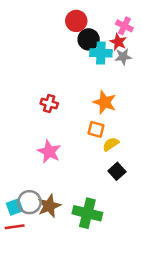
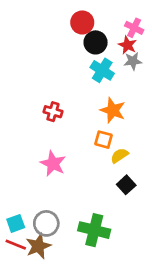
cyan cross: (101, 53) -> (102, 70), moved, turned 30
gray circle: (29, 202) -> (46, 223), moved
brown star: (49, 206) -> (38, 246), moved
red line: (15, 227) -> (16, 245), turned 30

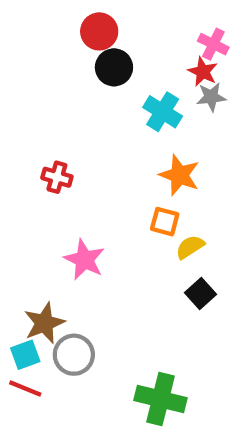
red circle: (82, 22) -> (99, 31), moved
black circle: (96, 42) -> (114, 67), moved
red cross: (53, 112) -> (57, 177), moved
green cross: (94, 230) -> (160, 399), moved
brown star: (38, 246) -> (44, 323), moved

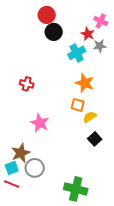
red star: (203, 72) -> (88, 34), moved
cyan cross: (163, 112) -> (77, 53), turned 30

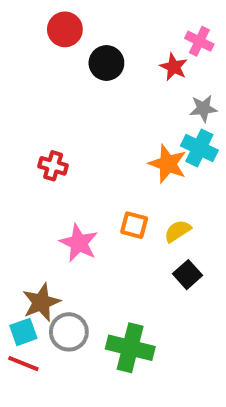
red circle: (47, 15) -> (65, 29), moved
gray star: (100, 46) -> (203, 108), moved
cyan cross: (77, 53) -> (199, 148), moved, turned -36
orange square: (78, 105) -> (134, 225), moved
green cross: (76, 189) -> (130, 348), moved

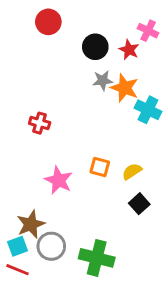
black circle: (106, 63) -> (95, 47), moved
gray star: (203, 108) -> (103, 81), moved
orange star: (168, 164) -> (125, 88), moved

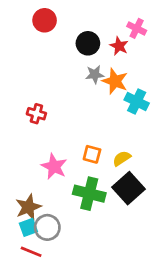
black square: (139, 204) -> (129, 188), size x1.6
cyan square: (18, 246) -> (28, 227), moved
green cross: (97, 258) -> (89, 194), moved
red line: (18, 270) -> (31, 252), moved

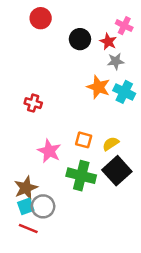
gray star: (95, 74) -> (116, 61), moved
orange star: (115, 81) -> (98, 87), moved

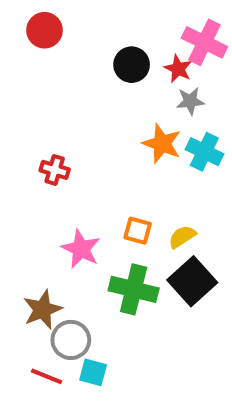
red circle: (41, 18) -> (44, 30), moved
pink cross: (124, 26) -> (204, 42), size x1.5
cyan square: (26, 206) -> (93, 372), moved, turned 35

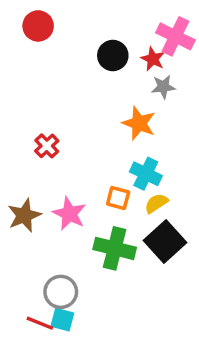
cyan cross: (204, 152) -> (146, 174), moved
red cross: (55, 170) -> (47, 146), turned 30
brown star: (42, 310) -> (24, 215), moved
cyan square: (93, 372) -> (62, 320), moved

